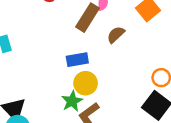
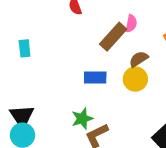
yellow circle: (86, 83) -> (135, 79), moved

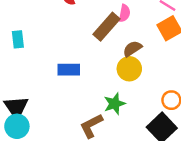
blue rectangle: (95, 77) -> (69, 70), moved
green star: (82, 119) -> (115, 104), moved

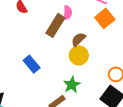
blue rectangle: (69, 70) -> (32, 64), turned 60

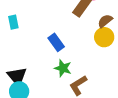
green star: (72, 85) -> (63, 68), moved, turned -30

